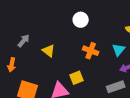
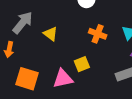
gray arrow: (24, 41) -> (23, 23), size x1.5

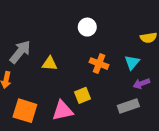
yellow triangle: (51, 34) -> (50, 64), turned -32

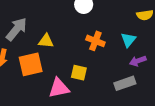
yellow square: (83, 95) -> (79, 73), turned 35
orange square: (25, 111) -> (31, 64), moved, turned -30

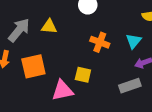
yellow triangle: (46, 41) -> (49, 27), moved

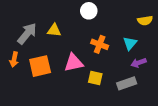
yellow square: (83, 75) -> (95, 78), moved
pink triangle: (62, 90) -> (74, 63), moved

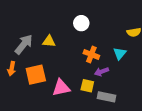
pink triangle: (74, 63) -> (61, 88), moved
purple arrow: (139, 63) -> (101, 72), moved
gray rectangle: (127, 83) -> (107, 97), moved, turned 30

